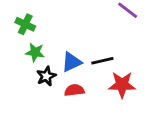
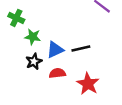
green star: (35, 52) -> (33, 37), moved
red star: (122, 85) -> (88, 84), moved, turned 30

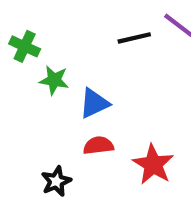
black line: (81, 49) -> (134, 38), moved
black star: (34, 61) -> (56, 181), moved

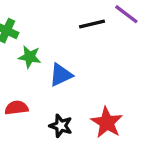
red semicircle: (98, 145) -> (16, 108), moved
black star: (56, 181) -> (61, 126), moved, turned -30

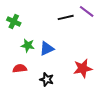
green star: (30, 57) -> (28, 45), moved
red star: (107, 122) -> (83, 68), moved, turned 30

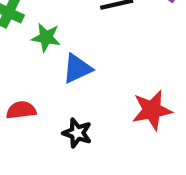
green star: (28, 45) -> (46, 37), moved

